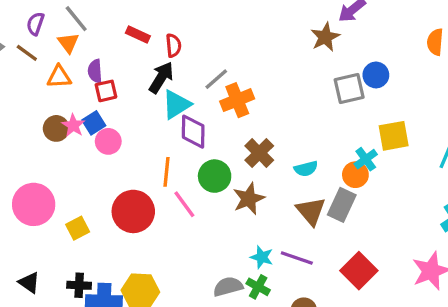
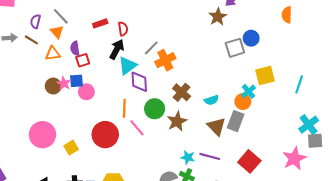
red rectangle: (138, 34) -> (100, 23), turned -40
blue square: (94, 123) -> (76, 81), turned 32

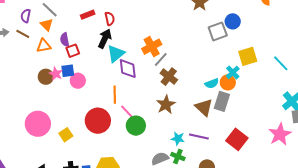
gray line: (151, 48) -> (161, 60), moved
cyan line: (299, 84) -> (281, 63), turned -60
cyan semicircle: (211, 100) -> (212, 83), moved
green circle: (155, 109) -> (136, 126), moved

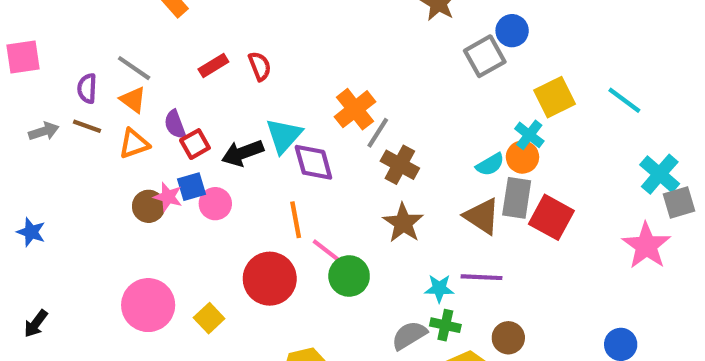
black arrow: (105, 39) -> (243, 153), moved, turned -126
red square: (237, 139) -> (551, 217), moved

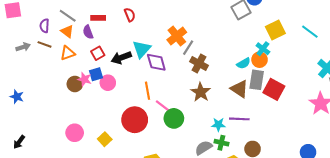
red rectangle: (213, 65) -> (98, 18), moved, turned 32
purple semicircle: (175, 124) -> (88, 32), moved
pink circle: (148, 305) -> (75, 133), size x0.7

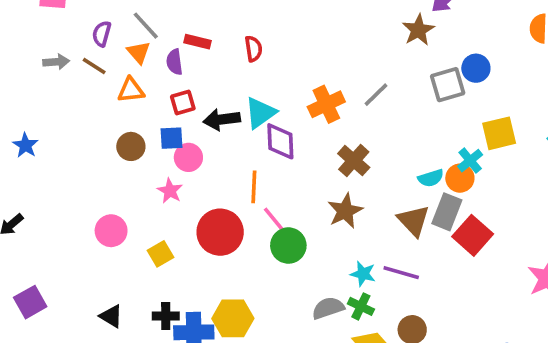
gray line: (188, 48) -> (376, 95), moved
pink star: (84, 79) -> (170, 191), moved

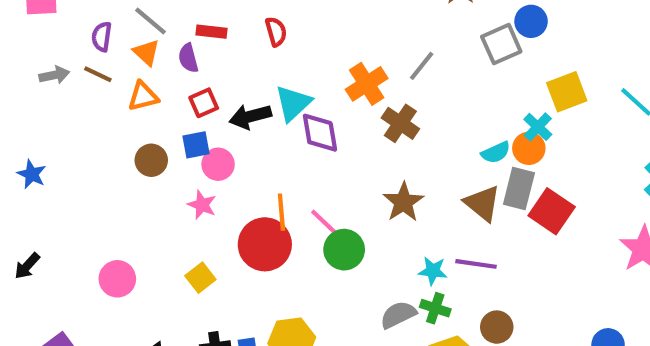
brown cross: (354, 161) -> (400, 123), moved
orange line: (254, 187) -> (281, 212), moved
pink circle: (111, 231) -> (117, 279), moved

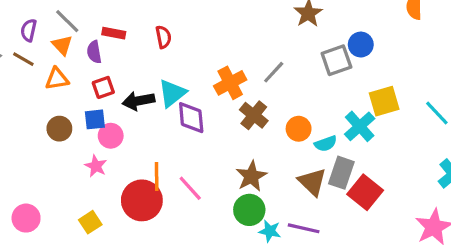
cyan cross: (538, 127) -> (360, 126), size x1.4
orange circle: (529, 148) -> (299, 129), moved
green circle: (344, 250) -> (249, 210), moved

